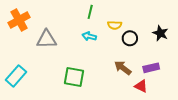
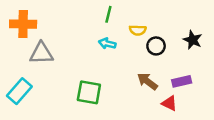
orange cross: (19, 20) -> (23, 24), turned 30
gray triangle: (46, 39) -> (41, 53), moved

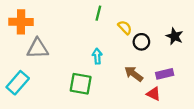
yellow semicircle: (138, 30) -> (125, 27), turned -136
cyan arrow: (107, 44) -> (97, 56), moved, turned 72

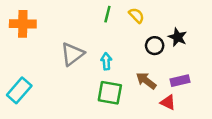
yellow semicircle: (125, 27) -> (136, 15), moved
black star: (175, 36) -> (178, 37), moved
gray triangle: (38, 48) -> (72, 54), moved, turned -35
green square: (81, 84) -> (110, 93), moved

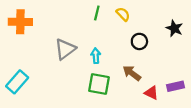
black star: (178, 37) -> (174, 28), moved
purple rectangle: (180, 81) -> (175, 86), moved

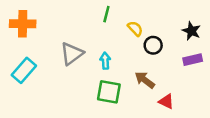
yellow semicircle: (123, 14) -> (135, 28), moved
cyan rectangle: (17, 82) -> (24, 70), moved
purple rectangle: (175, 86) -> (193, 60), moved

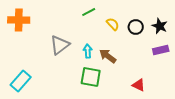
green line: (106, 14) -> (89, 12), turned 48
black circle: (153, 45) -> (136, 27), moved
cyan rectangle: (24, 70) -> (21, 81), moved
brown arrow: (145, 80) -> (108, 56), moved

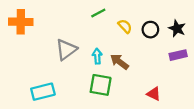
cyan rectangle: (21, 81) -> (43, 92), moved, turned 35

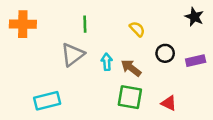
green line: (98, 13) -> (85, 24), moved, turned -64
black star: (177, 28) -> (194, 17), moved
black circle: (150, 30) -> (165, 53), moved
green square: (101, 85) -> (130, 97), moved

